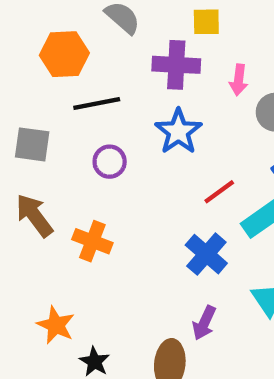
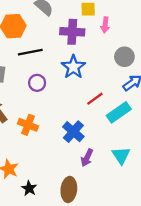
pink arrow: (239, 80) -> (105, 25), moved
blue cross: (206, 254) -> (73, 132), moved
purple arrow: (204, 323) -> (87, 158), moved

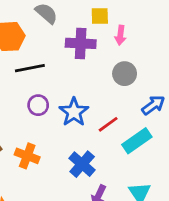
gray circle: (124, 57) -> (125, 74), moved
blue star: (73, 67) -> (74, 112), moved

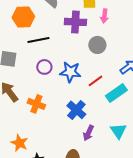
gray circle: (125, 74) -> (97, 45), moved
blue star: (74, 112) -> (70, 72), turned -30

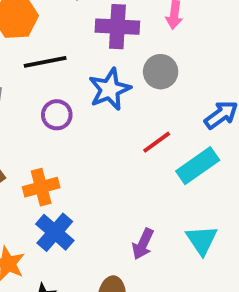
blue star: (70, 72) -> (110, 89), moved, turned -30
orange cross: (36, 104) -> (41, 187), turned -36
blue cross: (76, 110) -> (55, 232), moved

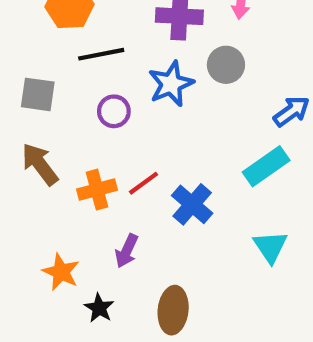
red line: (157, 142) -> (143, 183), moved
blue cross: (55, 232) -> (192, 204), moved
purple arrow: (143, 244) -> (127, 251), moved

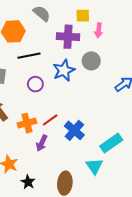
cyan rectangle: (266, 166) -> (111, 143), moved
cyan triangle: (270, 247) -> (94, 166), moved
purple arrow: (127, 251) -> (42, 143), moved

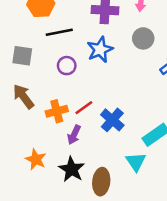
gray circle: (91, 61) -> (143, 38), moved
black star: (28, 182) -> (72, 169), moved, size x1.5

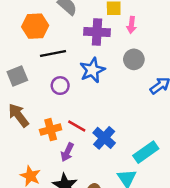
gray square: (22, 56) -> (17, 76), turned -30
red line: (84, 108) -> (77, 126), turned 66

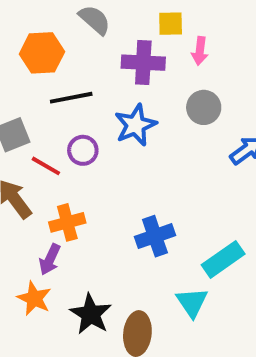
red line: (77, 126) -> (46, 166), moved
blue cross: (104, 138) -> (155, 236), turned 30
purple arrow: (67, 152) -> (50, 259), moved

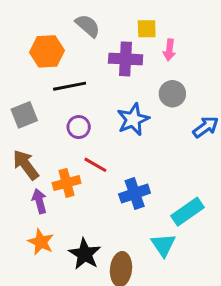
blue star: (135, 125) -> (133, 119), moved
red line: (46, 166) -> (95, 165), moved
purple arrow: (50, 259) -> (39, 201), moved, turned 140

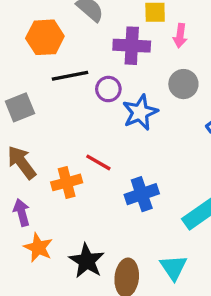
purple circle: (79, 127) -> (108, 89), moved
purple arrow: (39, 201) -> (22, 212), moved
cyan triangle: (163, 245) -> (173, 268), moved

